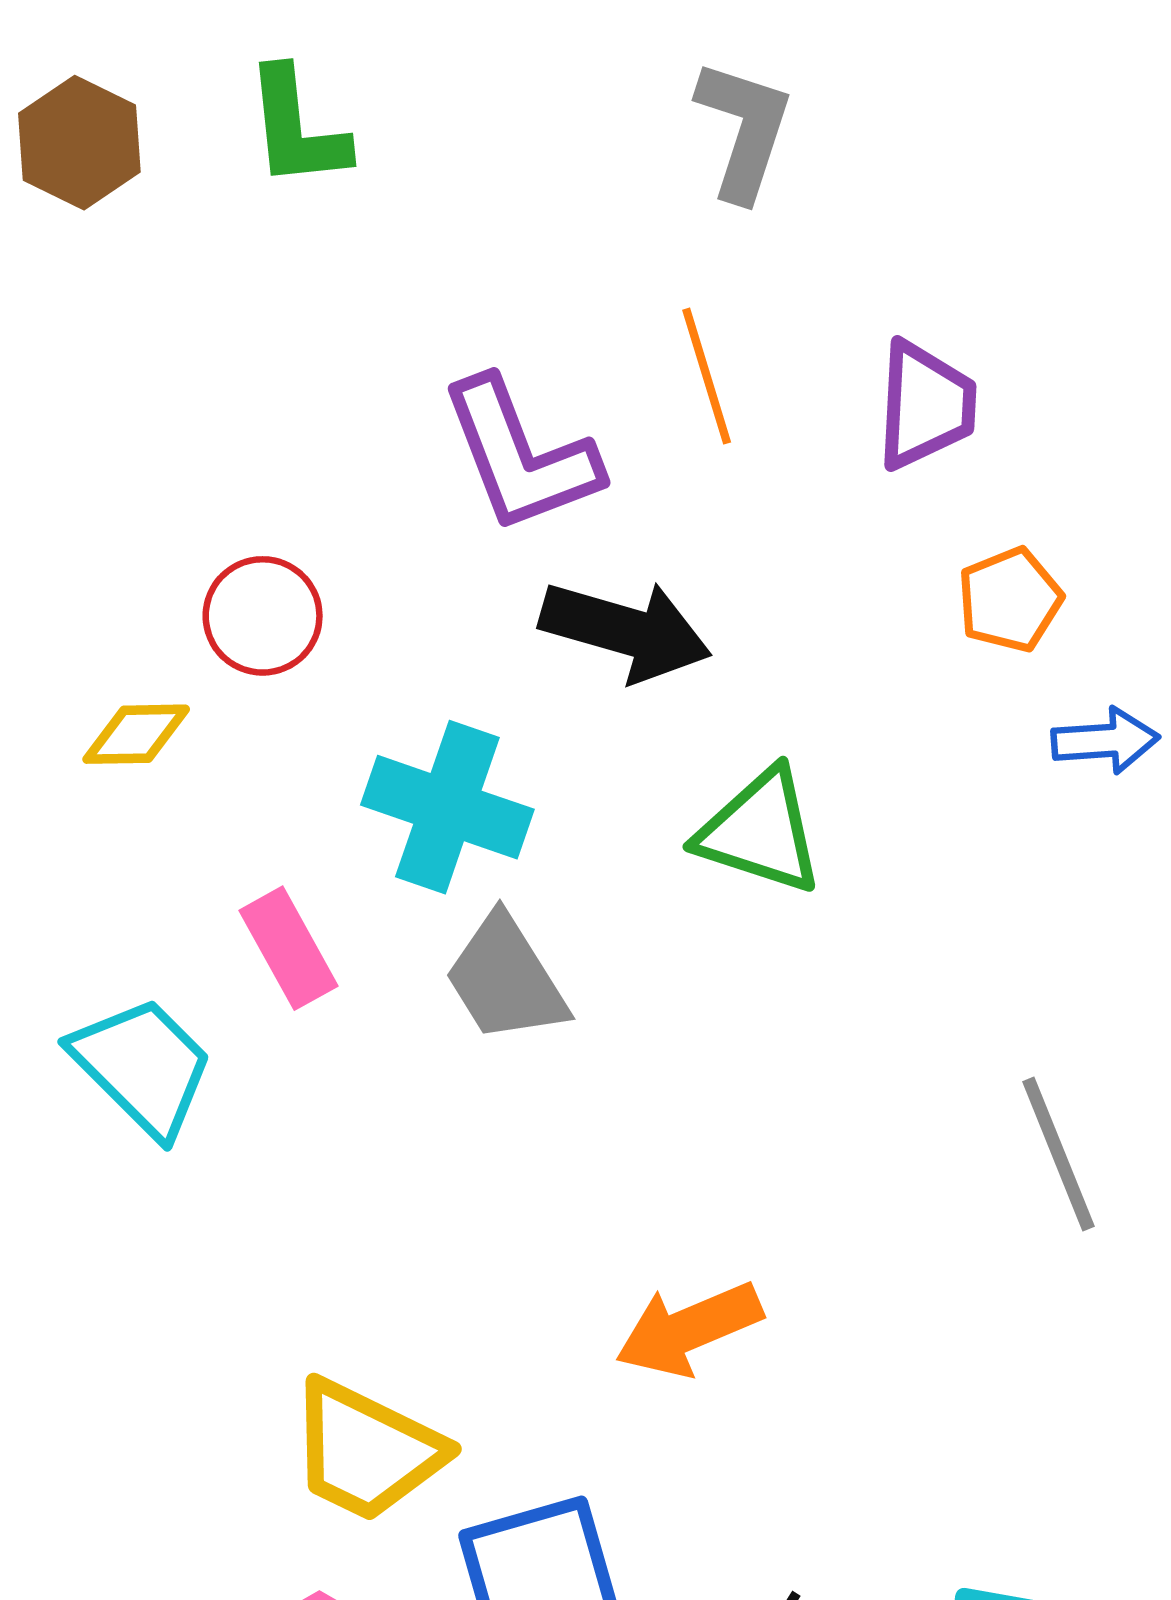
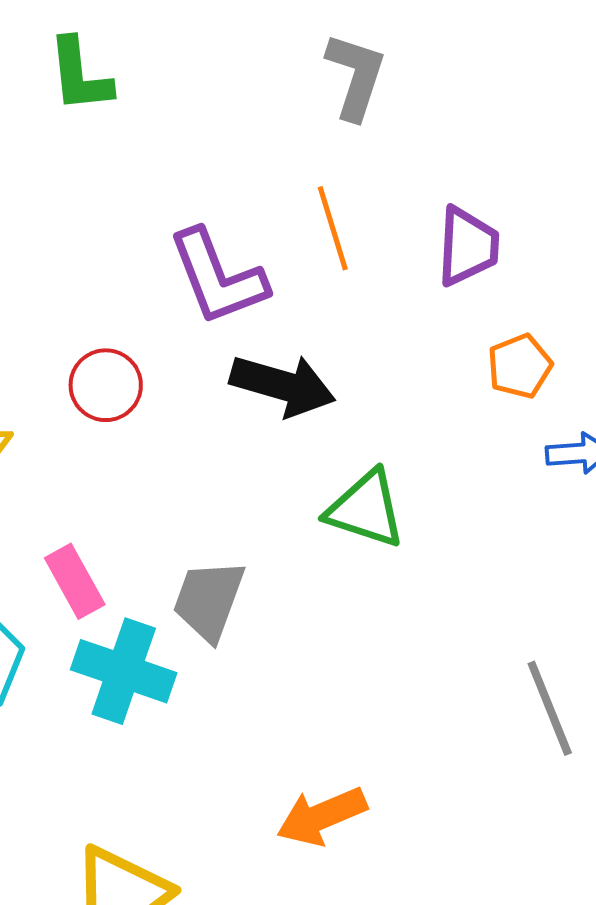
red circle: (263, 616) -> (106, 385), moved
cyan cross: (447, 807) -> (124, 671), moved
gray trapezoid: (506, 979) -> (209, 600), turned 52

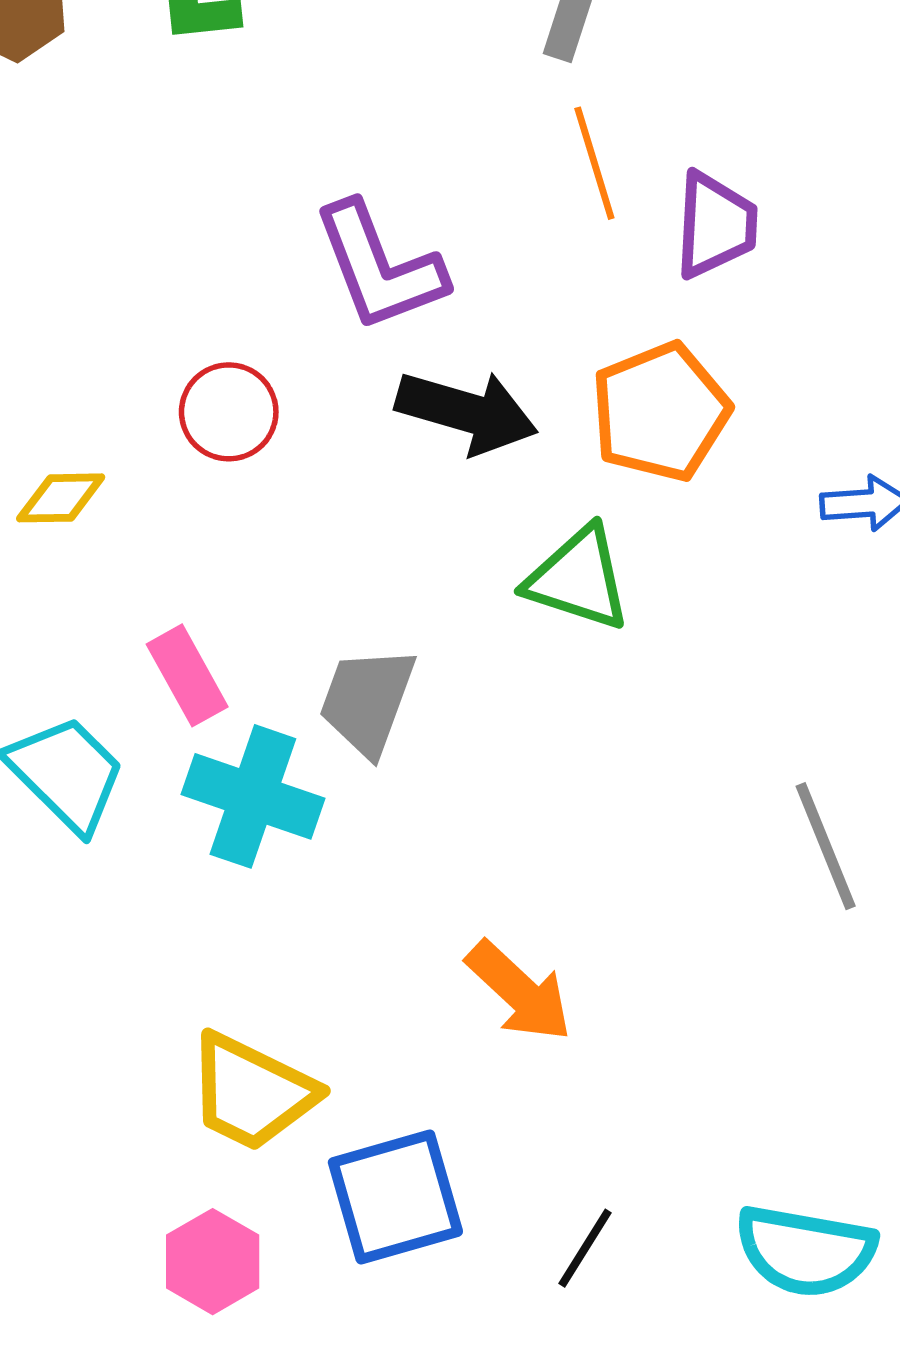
orange line: (333, 228) -> (594, 163), moved
orange pentagon: (520, 366) -> (660, 412), moved, size x1.6
orange arrow: (322, 816) -> (519, 991), turned -114

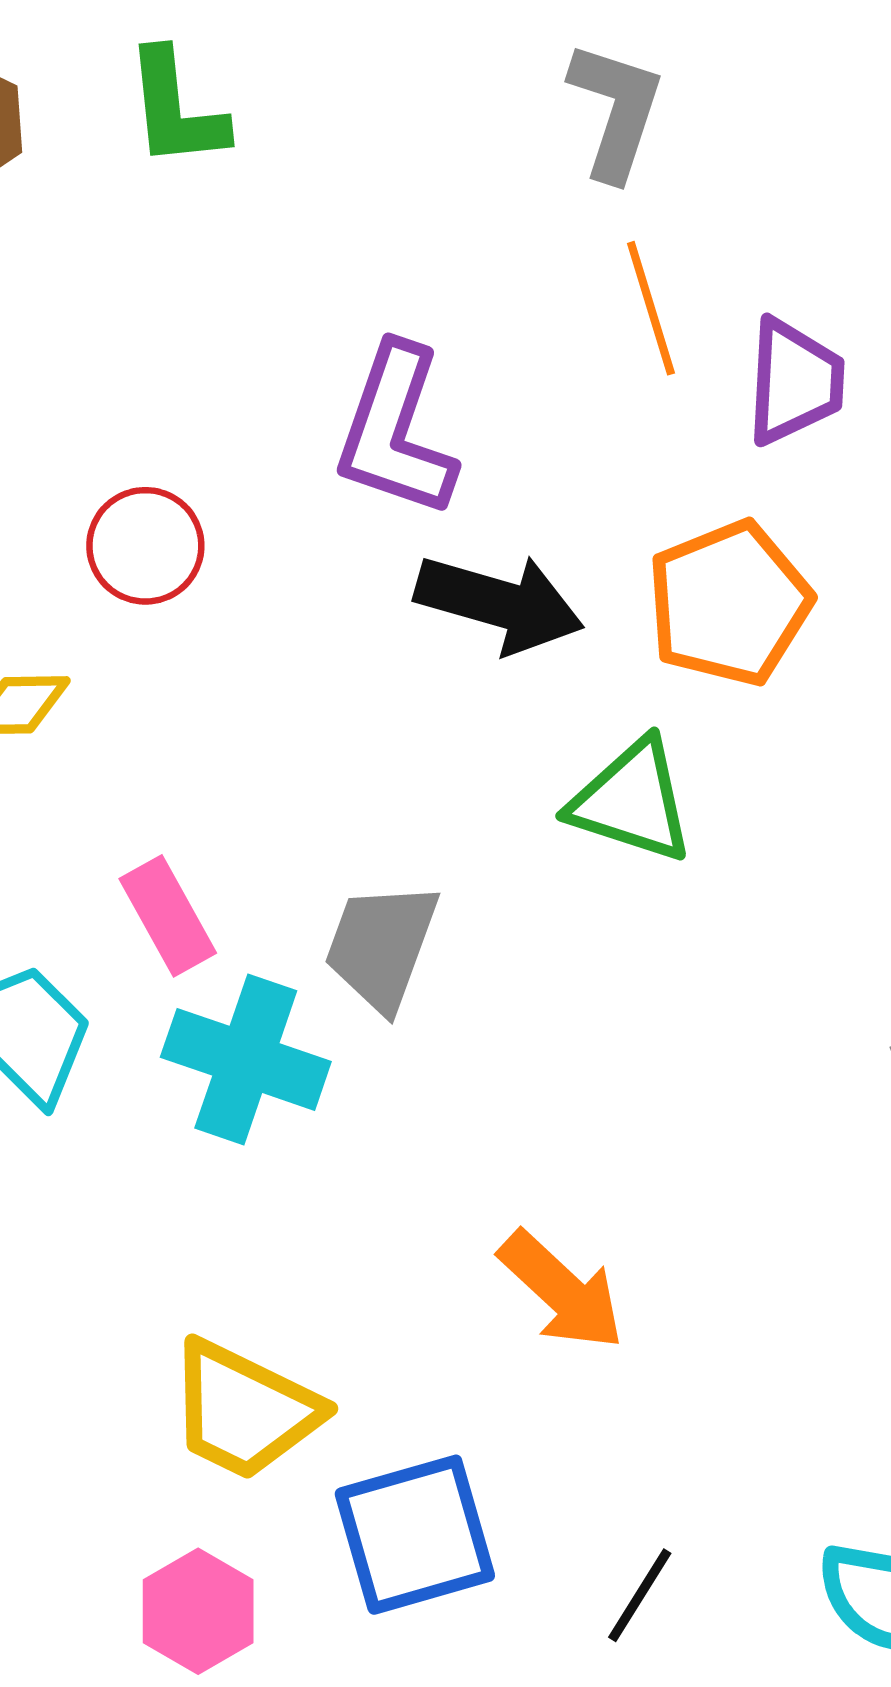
purple L-shape: (379, 267) -> (396, 431), turned 40
red circle: (229, 412) -> (145, 546), moved

